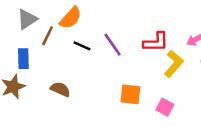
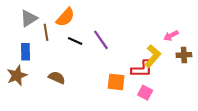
brown line: (48, 36) -> (46, 32), turned -35
red L-shape: (156, 42) -> (142, 69), moved

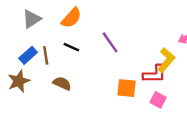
brown line: (46, 32) -> (46, 55), moved
black line: (75, 41) -> (71, 47), moved
blue rectangle: (26, 52) -> (28, 55), turned 49

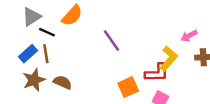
black line: (71, 47) -> (47, 32), moved
brown star: (19, 81) -> (34, 80), moved
orange square: (126, 88) -> (128, 87), turned -30

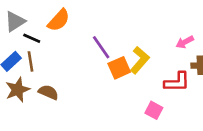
yellow L-shape: (169, 58) -> (140, 60), moved
red L-shape: (157, 73) -> (177, 82), moved
orange square: (128, 87) -> (119, 68), moved

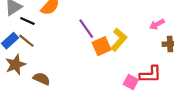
brown line: (30, 61) -> (26, 41), turned -42
red L-shape: (177, 82) -> (150, 74), moved
brown semicircle: (48, 92) -> (42, 79), moved

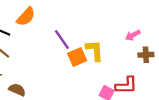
yellow L-shape: (119, 40) -> (95, 50), turned -45

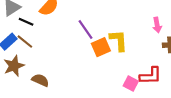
pink arrow: (133, 35) -> (157, 25), turned -72

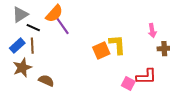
purple line: (86, 29) -> (62, 26), moved
brown line: (25, 42) -> (32, 46), turned 49

